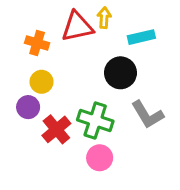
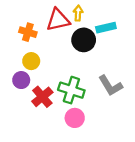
black circle: (120, 73) -> (84, 40), moved

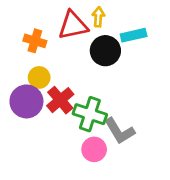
purple circle: (21, 80) -> (26, 101), size x1.5
gray L-shape: (110, 86) -> (119, 131), moved
red cross: (42, 97) -> (60, 100), moved

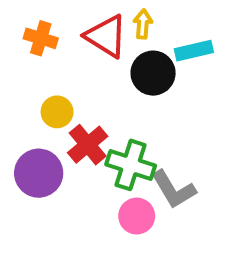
red triangle: (73, 25) -> (106, 36), turned 44
orange cross: (35, 41) -> (41, 38), moved
purple circle: (26, 101) -> (39, 173), moved

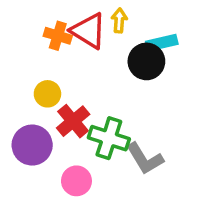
orange cross: (41, 38) -> (58, 36), moved
black circle: (153, 73) -> (146, 61), moved
pink circle: (137, 216) -> (76, 181), moved

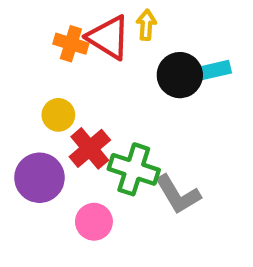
cyan rectangle: (162, 43) -> (211, 71), moved

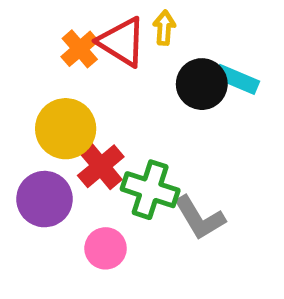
orange cross: (71, 44) -> (80, 49), turned 32
cyan rectangle: (211, 71) -> (237, 79), turned 36
yellow circle: (58, 115) -> (66, 129), size x1.6

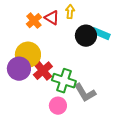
red triangle: (122, 42) -> (52, 18), size x0.7
purple circle: (44, 199) -> (19, 69), moved
pink circle: (106, 248) -> (58, 106), moved

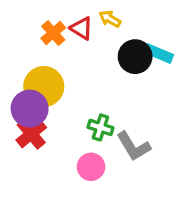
yellow arrow: (70, 12) -> (110, 19), turned -64
red cross: (43, 71) -> (31, 134), moved
green cross: (64, 81) -> (100, 127), size x0.7

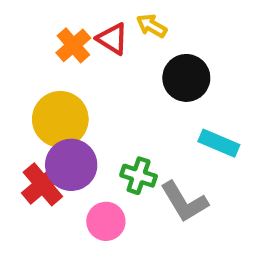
cyan rectangle: (159, 53) -> (219, 143), moved
purple circle: (30, 109) -> (71, 165), moved
pink circle: (91, 167) -> (106, 221), moved

